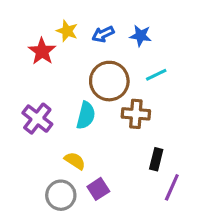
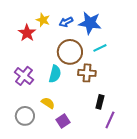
blue star: (141, 36) -> (90, 23), size x1.6
gray circle: (61, 195) -> (25, 116), moved

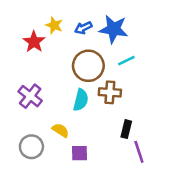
cyan semicircle: (55, 74) -> (81, 100), moved
purple line: (110, 120) -> (139, 152), turned -42
purple square: (63, 121) -> (79, 153), turned 32

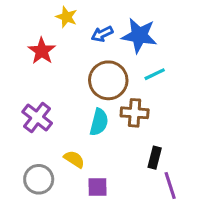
yellow star: (54, 25) -> (66, 17), moved

